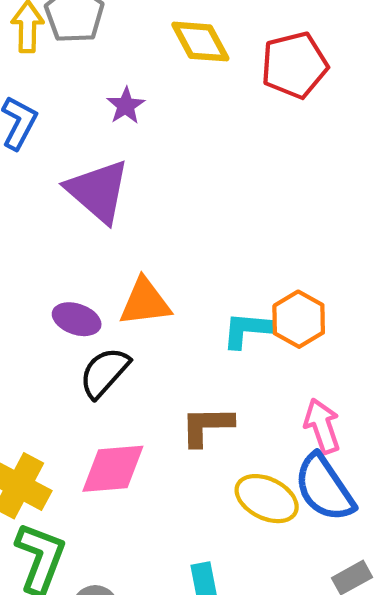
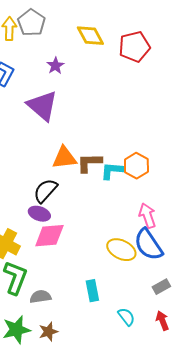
purple ellipse: (77, 319) -> (39, 214), moved
brown L-shape: (207, 426) -> (89, 163), moved

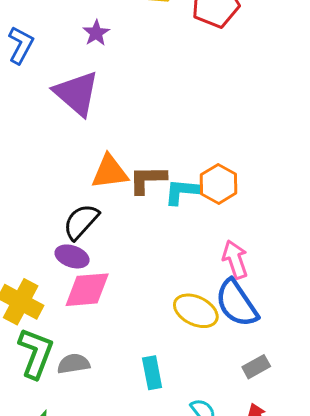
gray semicircle: (40, 297) -> (74, 364), moved

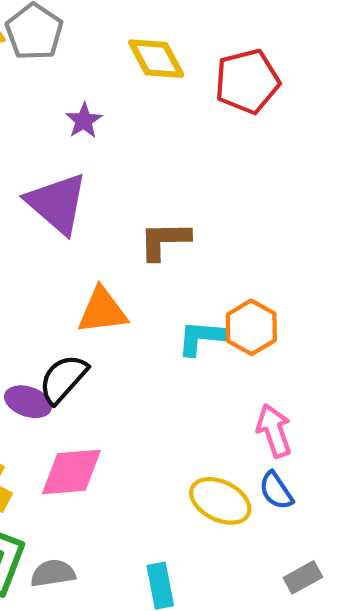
brown L-shape: (148, 179) -> (164, 240), moved
purple ellipse: (72, 256) -> (28, 402), moved
blue semicircle: (237, 303) -> (276, 491), size x0.6

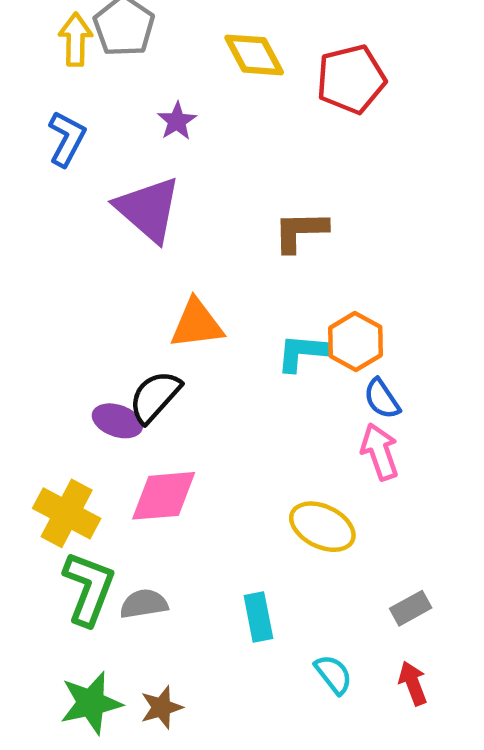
brown L-shape: (164, 240) -> (300, 231), moved
blue semicircle: (276, 491) -> (382, 399), moved

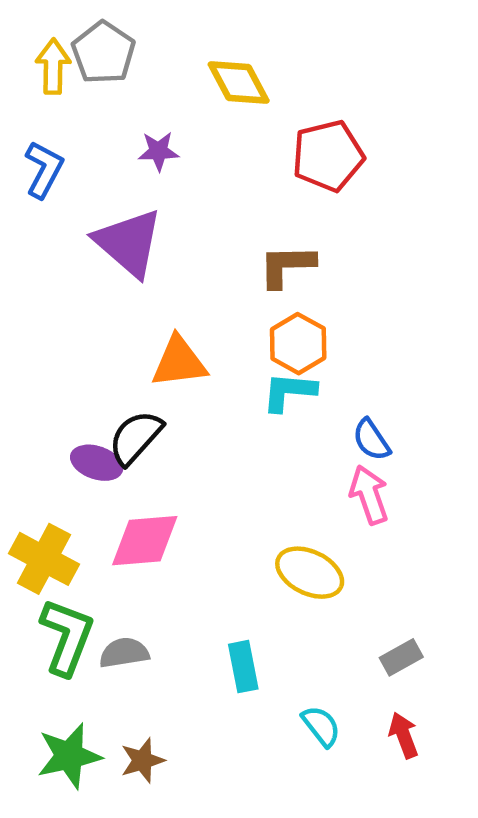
red pentagon: (351, 79) -> (328, 156), moved
purple star: (177, 121) -> (158, 151), turned 30
orange hexagon: (355, 341) -> (298, 344), moved

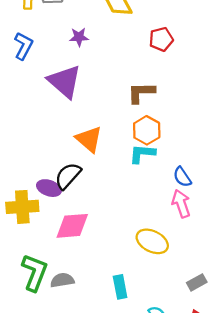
red pentagon: (328, 156) -> (161, 39), size x0.7
orange triangle: (179, 362) -> (89, 139), turned 48
yellow cross: (44, 559) -> (22, 207), moved, turned -32

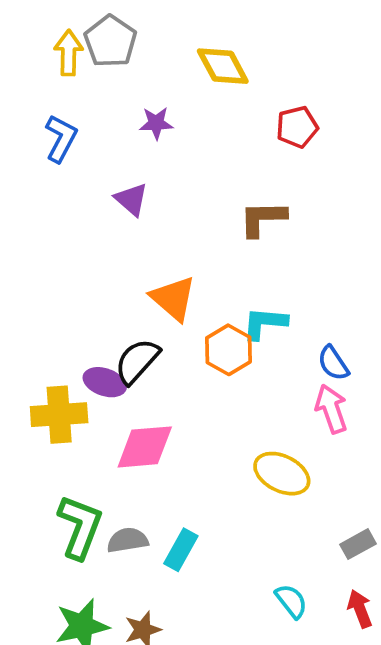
purple triangle: (64, 81) -> (131, 199), size x0.6
orange hexagon: (147, 130) -> (228, 350), moved
cyan rectangle: (120, 287) -> (181, 550), moved, turned 40

